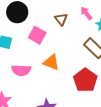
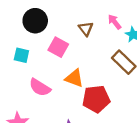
pink semicircle: (21, 70) -> (40, 87), turned 30
red pentagon: (85, 80) -> (96, 99), moved, turned 30

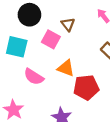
brown triangle: (86, 29) -> (68, 24), moved
cyan square: (21, 55) -> (17, 47), size x1.5

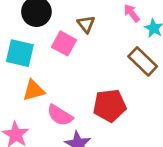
orange triangle: (66, 68) -> (34, 90), moved, turned -36
pink semicircle: (34, 77) -> (60, 115), moved

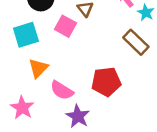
cyan square: (20, 53) -> (26, 35), turned -30
orange triangle: (34, 90) -> (38, 68), turned -30

